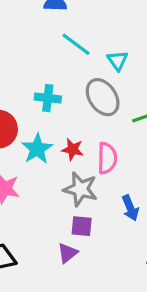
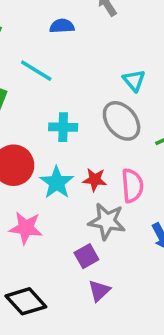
cyan line: (76, 44) -> (36, 71), moved
purple square: (82, 226) -> (86, 256), moved, turned -30

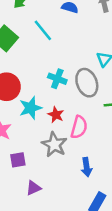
cyan cross: (63, 127) -> (57, 79), moved
purple square: (86, 256) -> (18, 160), moved

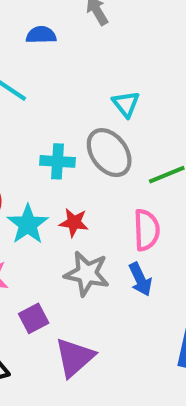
pink semicircle: (79, 127) -> (147, 230), moved
blue arrow: (87, 167) -> (140, 279), moved
purple triangle: (33, 188) -> (75, 357), size x1.5

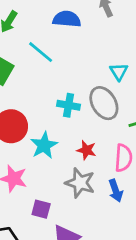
blue semicircle: (41, 35) -> (67, 19), size x1.4
red star: (74, 223) -> (86, 150), moved
purple square: (34, 318) -> (41, 209), turned 36

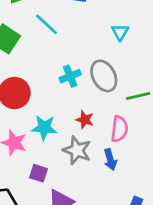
cyan triangle: (119, 72) -> (120, 32), moved
cyan cross: (69, 105) -> (70, 76), turned -35
cyan star: (44, 145) -> (44, 128), moved, turned 30

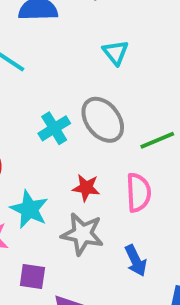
cyan star: (44, 128) -> (29, 209), turned 30
blue arrow: (110, 160) -> (136, 261), moved

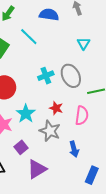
purple square: (32, 277) -> (21, 147), turned 32

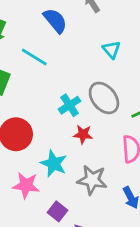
blue semicircle: (49, 15) -> (55, 21), turned 54
red star: (56, 108) -> (83, 134), moved

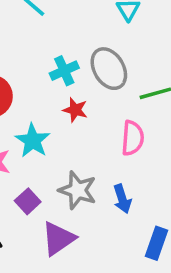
gray star: (92, 180) -> (78, 190), moved

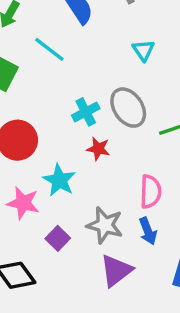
pink semicircle: (133, 138) -> (151, 192), moved
purple triangle: (58, 239) -> (116, 271), moved

